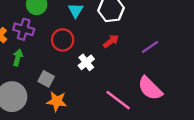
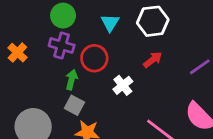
purple cross: (24, 29) -> (62, 45), moved
green arrow: (18, 58) -> (72, 80), moved

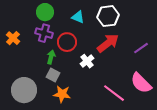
cyan triangle: (110, 23) -> (78, 17), turned -40
red arrow: (153, 60) -> (108, 43), size x1.6

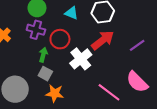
white cross: (87, 61) -> (81, 59), size x1.5

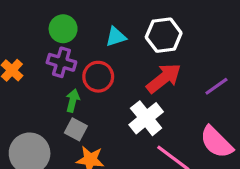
cyan triangle: (71, 13) -> (116, 37), turned -40
white cross: (81, 59) -> (146, 118), moved

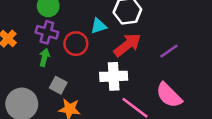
cyan triangle: (116, 37) -> (99, 26), moved
green arrow: (73, 101) -> (44, 57), moved
white cross: (146, 118) -> (114, 76), turned 36

